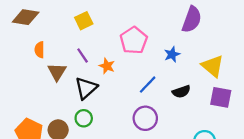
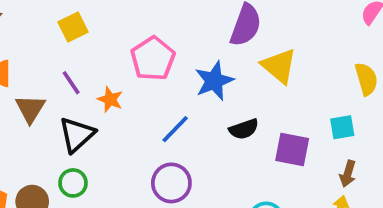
blue star: (172, 54) -> (214, 81), size x1.5
yellow triangle: (213, 66) -> (279, 66), moved
black semicircle: (181, 92) -> (244, 129), moved

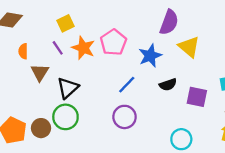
purple line: (71, 83) -> (58, 48), moved
orange star: (110, 99) -> (83, 48), moved, size x1.5
green circle: (73, 183) -> (65, 117), size x1.5

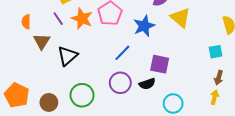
black semicircle: (168, 85) -> (147, 84), moved
purple square: (197, 97) -> (160, 64), moved
green circle: (65, 117) -> (82, 95), moved
brown circle: (41, 128) -> (49, 102), moved

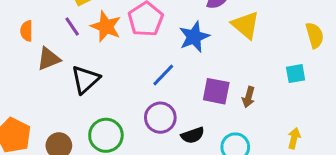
brown triangle: (42, 41) -> (49, 59), turned 36
brown arrow: (219, 78) -> (249, 97), moved
black semicircle: (147, 84) -> (193, 135), moved

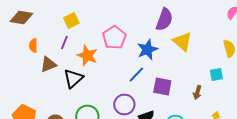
purple line: (72, 26) -> (64, 42), turned 56
orange star: (106, 26) -> (87, 56), moved
blue line: (163, 75) -> (136, 74), moved
brown arrow: (249, 97) -> (197, 92), moved

